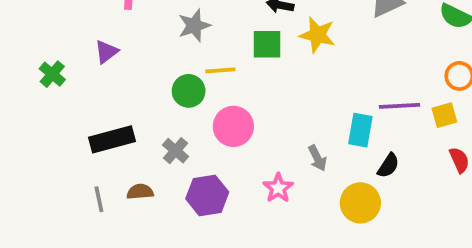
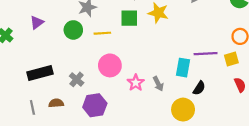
green circle: (189, 91) -> (73, 30), moved
pink star: (278, 188) -> (136, 83), moved

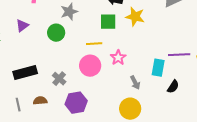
yellow line: (102, 33) -> (94, 44), moved
pink star: (136, 83) -> (118, 58), moved
yellow circle: (183, 110) -> (130, 109), moved

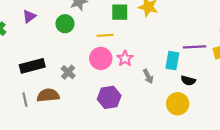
pink star: (118, 58) -> (125, 58), moved
black semicircle: (173, 87) -> (188, 81), turned 72
brown semicircle: (40, 101) -> (48, 95), size x1.5
purple hexagon: (76, 103) -> (109, 97), moved
yellow circle: (130, 109) -> (178, 104), moved

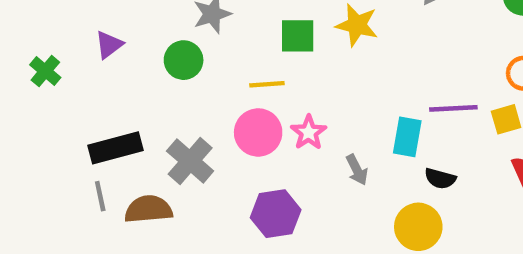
gray cross: (68, 72) -> (190, 161), size x1.5
gray line: (25, 100) -> (100, 196), moved

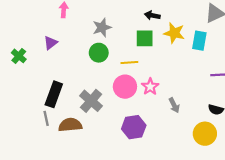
green circle: (184, 60) -> (99, 53), moved
cyan rectangle: (407, 137) -> (199, 41), moved
black rectangle: (116, 148) -> (54, 94), turned -55

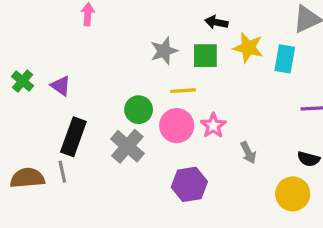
gray star: (102, 27) -> (164, 51), moved
purple triangle: (51, 43) -> (61, 86), moved, turned -48
green circle: (99, 53) -> (139, 110), moved
brown semicircle: (70, 125) -> (27, 178), moved

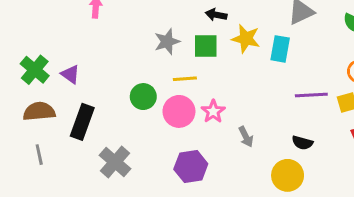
green cross: (23, 81) -> (35, 70), size x1.4
gray cross: (127, 146) -> (115, 162), moved
gray line: (62, 172) -> (39, 155), moved
brown semicircle: (27, 178) -> (39, 111), moved

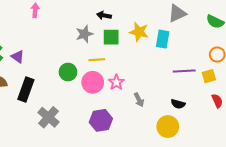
black arrow: (216, 15) -> (104, 15), moved

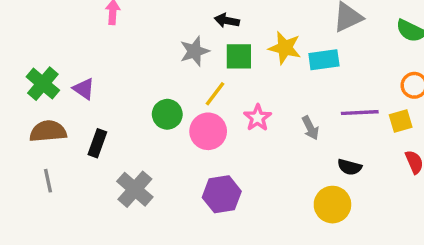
cyan rectangle: (163, 39) -> (324, 60), turned 72
yellow line: (97, 60) -> (215, 94), turned -49
pink star: (116, 82) -> (258, 118), moved
black rectangle: (26, 89) -> (97, 143), size x0.7
gray arrow: (139, 100) -> (310, 128), moved

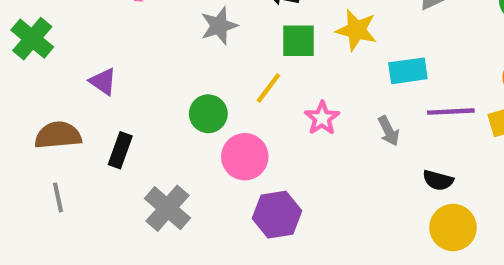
gray star: (195, 51) -> (219, 26), moved
cyan rectangle: (324, 60) -> (408, 71), moved
green cross: (43, 84) -> (32, 39), moved
pink circle: (208, 131) -> (245, 157), moved
yellow circle: (332, 205) -> (453, 228), moved

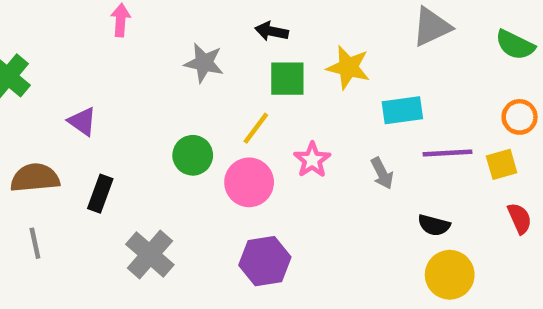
gray star: (219, 26) -> (204, 63), turned 30
pink circle: (245, 157) -> (249, 182), moved

